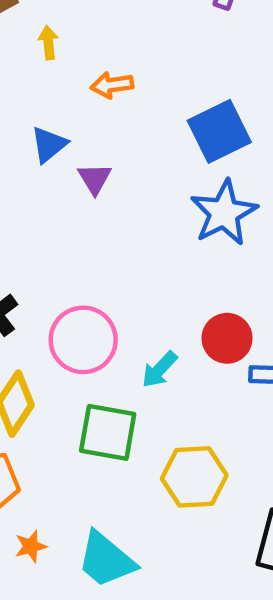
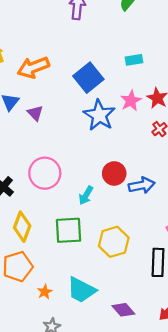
orange arrow: (112, 85) -> (33, 67), size x1.6
pink circle: (83, 340) -> (45, 173), moved

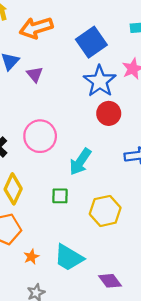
red circle: (114, 173) -> (109, 113), moved
cyan arrow: (86, 195) -> (80, 162), size x1.4
green square: (68, 230) -> (60, 196), size x0.6

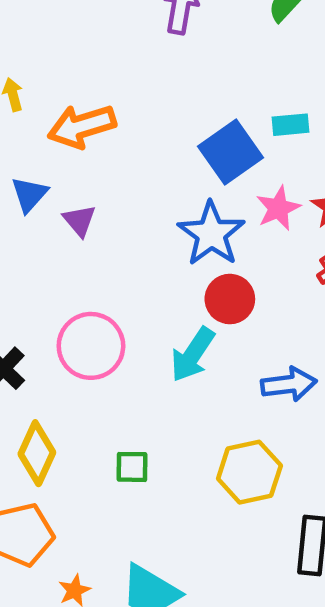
blue square: (91, 42) -> (231, 152), moved
cyan arrow: (80, 162) -> (193, 355), moved
yellow hexagon: (105, 211) -> (249, 472), moved

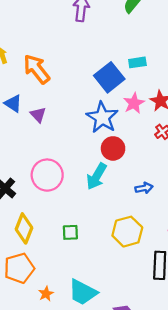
orange arrow: (82, 126) -> (37, 69), turned 72
blue triangle: (29, 194) -> (13, 103), turned -36
blue arrow: (289, 384) -> (144, 188), size x0.7

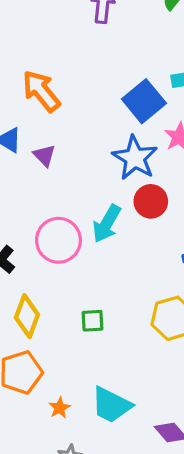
cyan arrow: (97, 176) -> (107, 224), moved

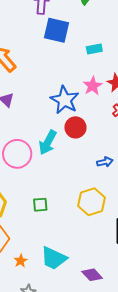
blue square: (144, 101) -> (57, 30), moved, turned -36

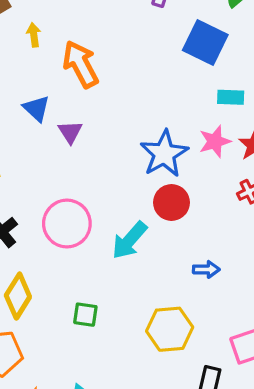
blue square: (57, 30) -> (205, 43), moved
cyan rectangle: (94, 49) -> (231, 97), moved
cyan arrow: (48, 142) -> (129, 240), moved

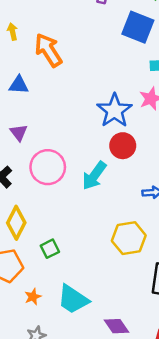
blue triangle: (36, 108) -> (19, 85), turned -35
purple triangle: (70, 132) -> (19, 133), moved
green square: (85, 315) -> (50, 249), moved, turned -30

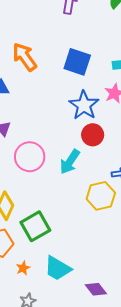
blue square: (138, 27) -> (77, 62), moved
yellow hexagon: (129, 238) -> (101, 196), moved
green square: (50, 249) -> (35, 226), size x1.8

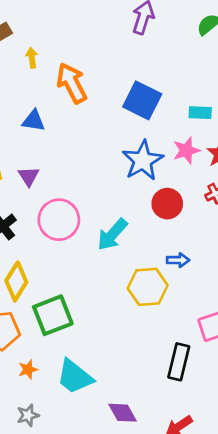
red circle: (93, 135) -> (167, 204), moved

